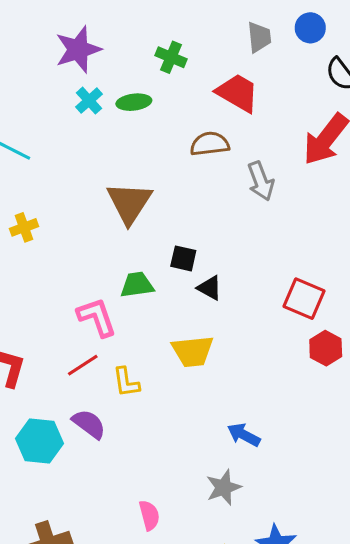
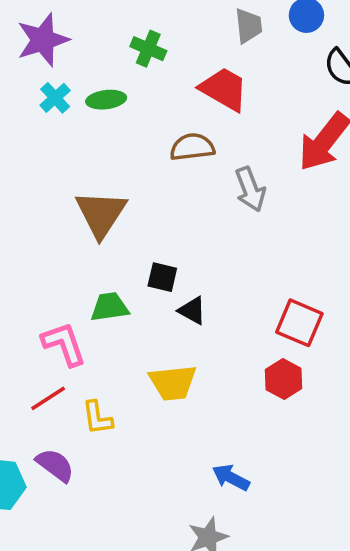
red hexagon: (326, 348) -> (284, 379), moved

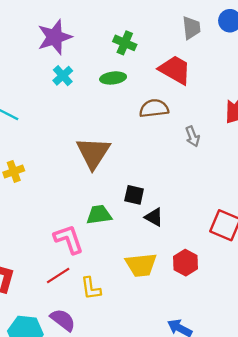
green ellipse: (106, 100) -> (113, 78), moved
gray arrow: (250, 189) -> (193, 136), size x0.7
red hexagon: (284, 379) -> (185, 263), moved

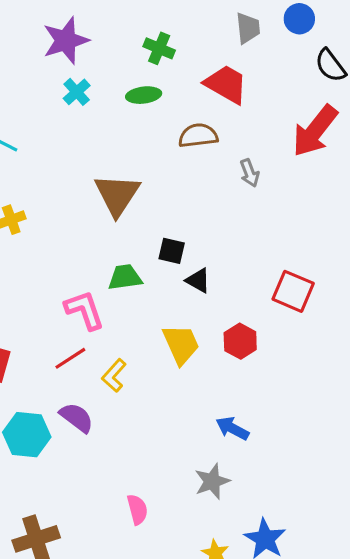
yellow trapezoid: (141, 265) -> (181, 344), turned -108
yellow L-shape: (91, 288) -> (114, 375), turned 50

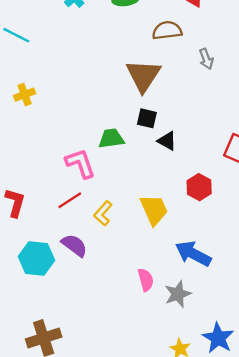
brown triangle: (117, 195) -> (143, 76), moved
yellow trapezoid: (181, 344) -> (154, 210), moved
blue arrow: (232, 428) -> (193, 254), size x1.4
pink semicircle: (137, 509) -> (146, 280), moved

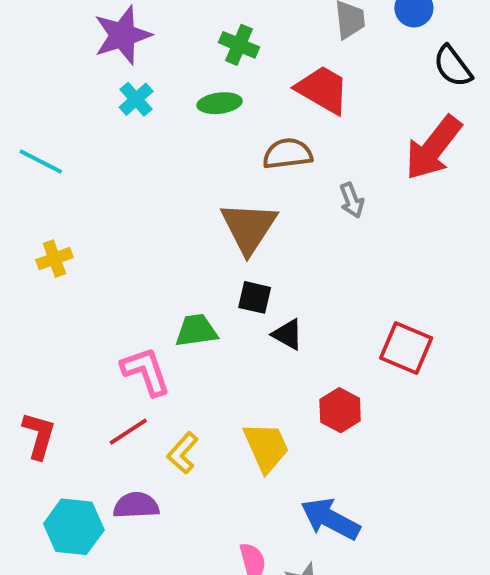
purple semicircle: (74, 245) -> (136, 505), turned -40

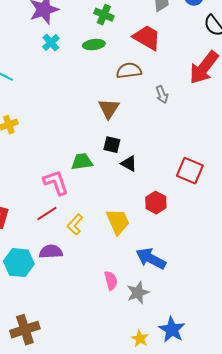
brown triangle: (249, 228) -> (109, 109), size x0.7

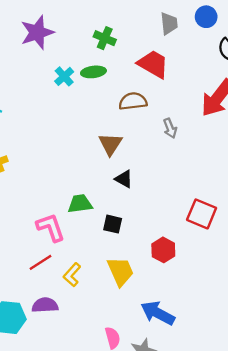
cyan cross: (51, 43) -> (64, 76), moved
black square: (112, 145) -> (113, 224), moved
black triangle: (129, 164) -> (124, 179), moved

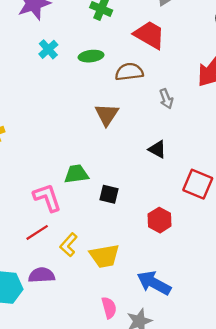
green ellipse: (93, 72) -> (91, 56), moved
cyan cross: (64, 76) -> (48, 49), moved
black triangle: (124, 179) -> (157, 149), moved
yellow trapezoid: (120, 271) -> (104, 256), moved, turned 104

